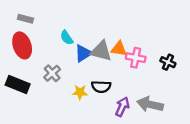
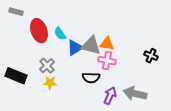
gray rectangle: (25, 19) -> (16, 12), moved
red ellipse: (22, 45) -> (39, 31), moved
pink cross: (136, 58) -> (107, 61), moved
yellow star: (80, 92) -> (50, 83), moved

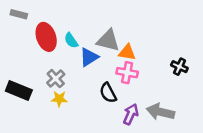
gray triangle: (91, 46) -> (108, 40), moved
black semicircle: (91, 78) -> (108, 93), turned 60

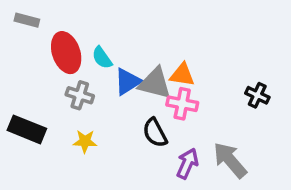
gray triangle: (108, 40) -> (155, 83), moved
gray cross: (56, 79) -> (80, 95), moved, turned -30
gray arrow: (160, 112) -> (230, 160), turned 36

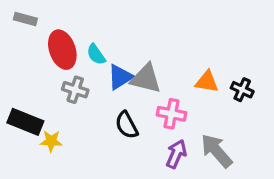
orange triangle: (182, 75) -> (207, 82), moved
pink cross: (182, 104) -> (172, 114), moved
black semicircle: (155, 133) -> (127, 125), moved
yellow star: (85, 141) -> (51, 141), moved

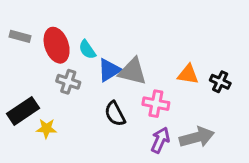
gray rectangle: (25, 19) -> (20, 36), moved
black rectangle: (25, 122) -> (23, 111), turned -56
gray arrow: (216, 151) -> (197, 137), turned 116

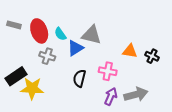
gray triangle: (133, 71) -> (92, 35), moved
black semicircle: (115, 114) -> (79, 78), turned 42
yellow star: (46, 128) -> (32, 88), size x1.6

